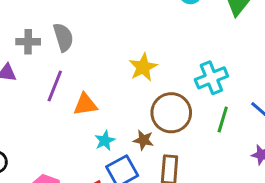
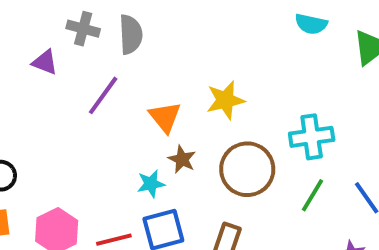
orange triangle: (85, 104) -> (165, 117), moved, turned 45
brown star: (143, 140) -> (182, 159), moved

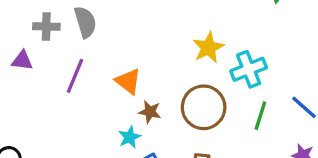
yellow star: (225, 100) -> (208, 48), moved

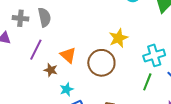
cyan cross: (249, 69) -> (154, 55), moved
brown circle: (204, 107) -> (101, 63), moved
brown star: (150, 112) -> (51, 70), moved

